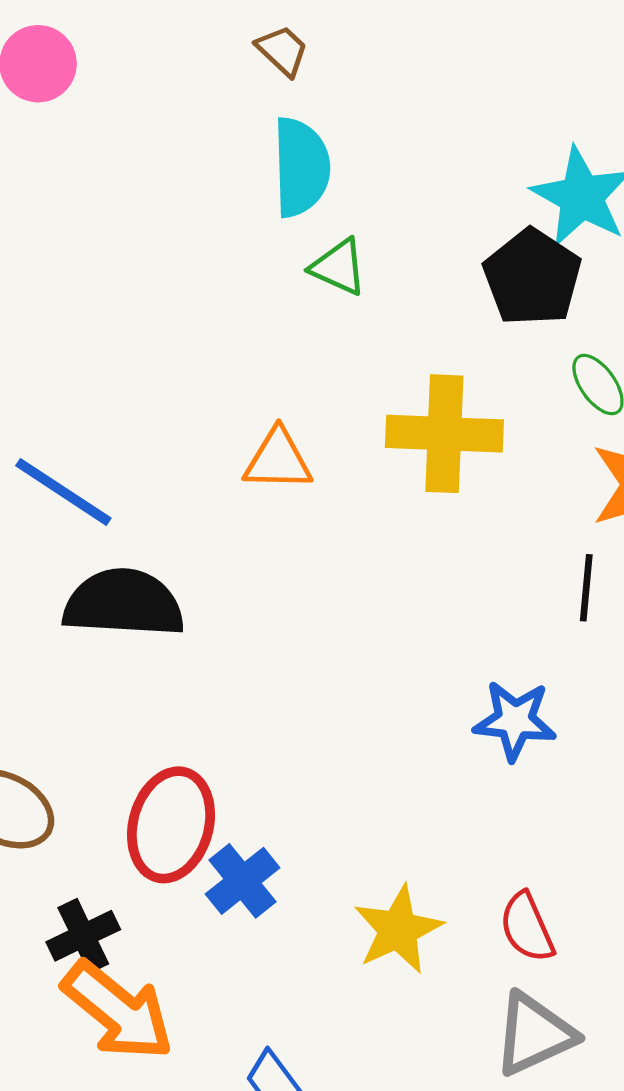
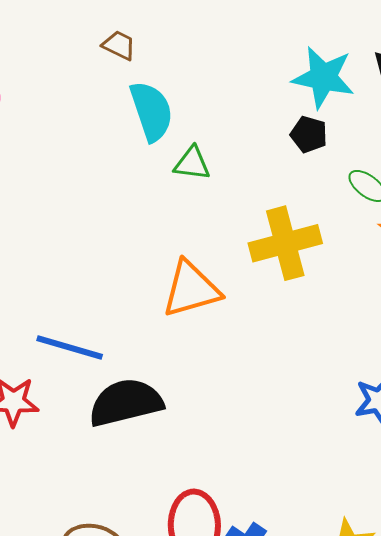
black pentagon: (532, 277) -> (309, 134), size x0.6
orange triangle: (278, 460) -> (191, 289), size x1.4

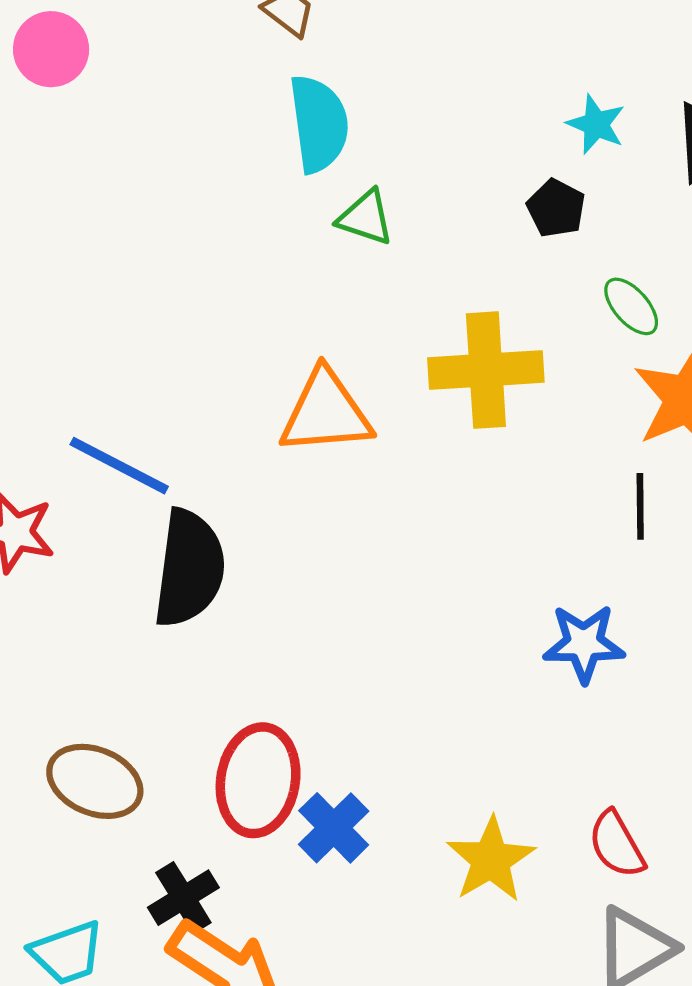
cyan star: (323, 77) -> (596, 124), size x0.6
black semicircle: (126, 402) -> (189, 568), turned 100

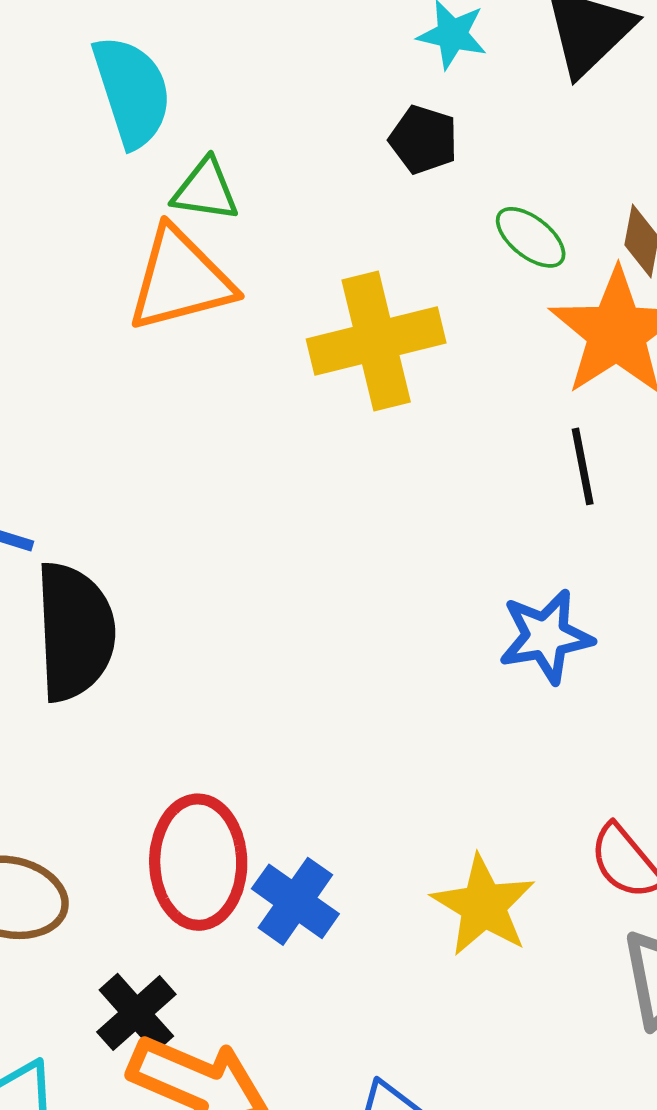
orange triangle: (326, 412) -> (180, 280), moved

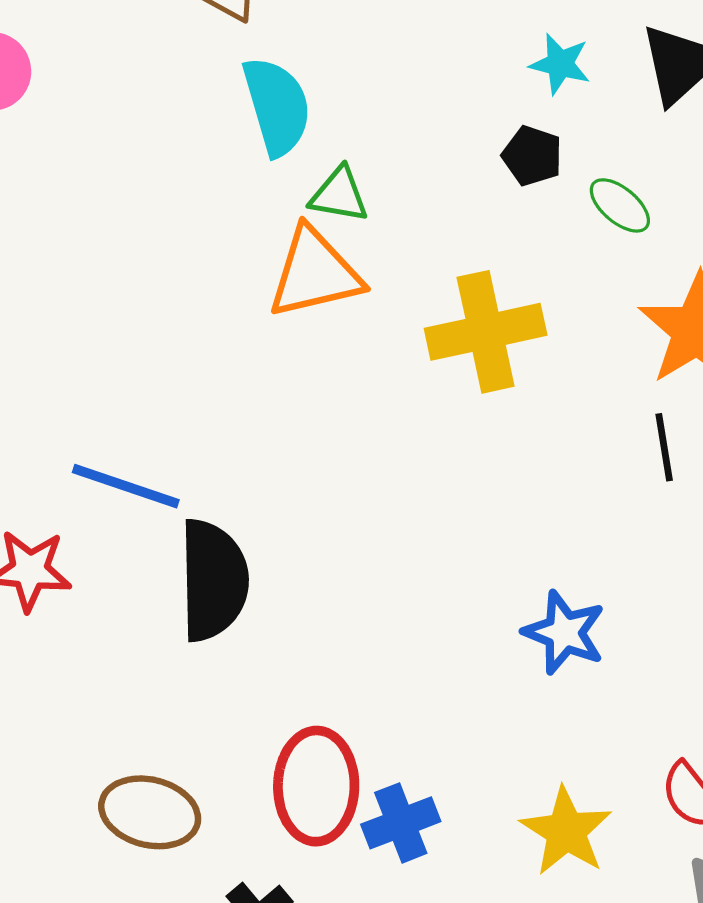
green ellipse: (531, 237) -> (620, 205), moved
blue star: (546, 636) -> (564, 632), moved, turned 30
blue cross: (295, 901) -> (401, 823), turned 32

